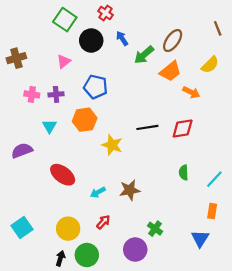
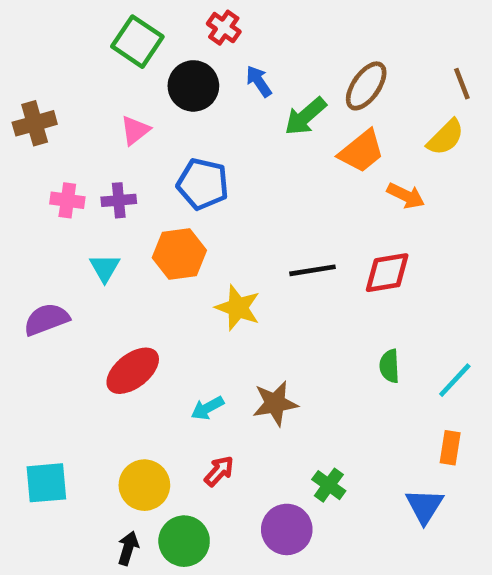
brown line: (218, 28) -> (462, 84), moved
red ellipse: (63, 175) -> (133, 371), turned -75
cyan square: (22, 228) -> (46, 483), turned 30

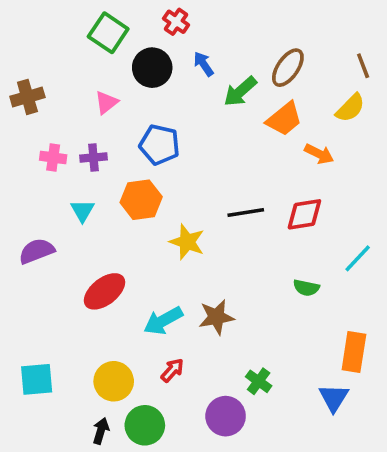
green semicircle: (389, 366) -> (306, 288), turned -75
cyan line: (455, 380) -> (358, 258), moved
cyan arrow: (207, 408) -> (163, 321), size x1.5
orange rectangle: (450, 448) -> (354, 352), size x1.5

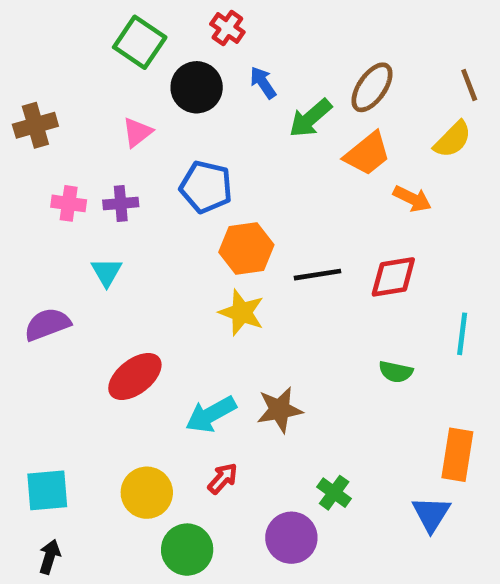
orange hexagon: (141, 200) -> (246, 249), moved
cyan line: (358, 258) -> (462, 334), turned -36
black arrow: (101, 431) -> (50, 557), moved

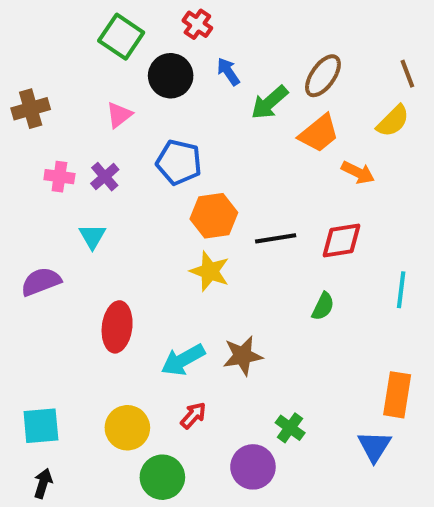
purple cross: (121, 203) -> (105, 177), turned -36
green semicircle: (396, 372) -> (323, 306), moved, turned -76
red ellipse: (135, 377) -> (117, 327), turned -45

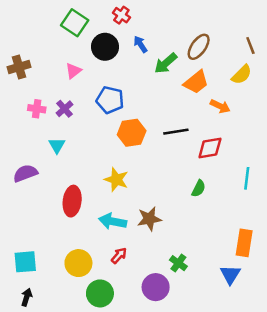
black line: (276, 238) -> (176, 132), moved
yellow star: (210, 271) -> (116, 180), moved
cyan arrow: (183, 360) -> (113, 221), turned 40

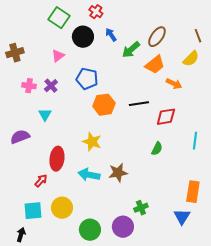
red arrow: (119, 255) -> (41, 181), moved
cyan square: (25, 262) -> (33, 211), moved
green cross: (178, 263) -> (141, 208), turned 32
green circle: (100, 293) -> (90, 230), moved

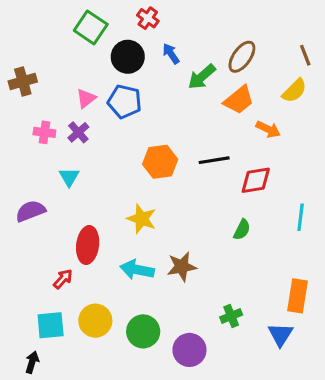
pink triangle: (58, 56) -> (86, 98), moved
blue pentagon: (87, 79) -> (125, 102), moved
green cross: (141, 208) -> (231, 316), moved
green circle: (90, 230) -> (143, 331), moved

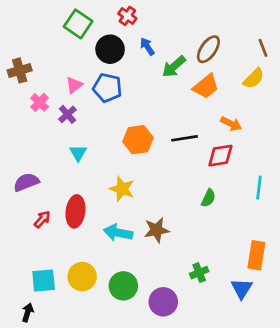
orange arrow: (268, 129) -> (231, 124), moved
pink cross: (44, 132) -> (40, 102), moved, turned 36
cyan triangle: (69, 177) -> (78, 153), moved
red arrow: (63, 279) -> (42, 219), moved

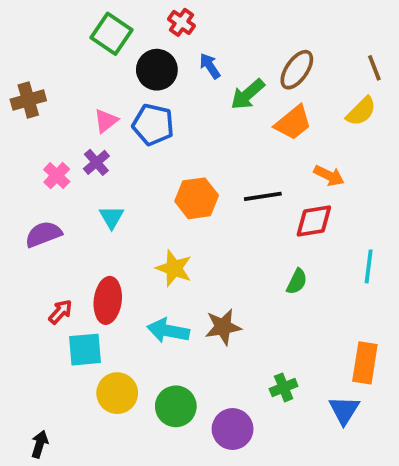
pink cross: (40, 102) -> (57, 176), moved
purple semicircle: (26, 182) -> (43, 234), moved
cyan square: (44, 281) -> (85, 350), moved

